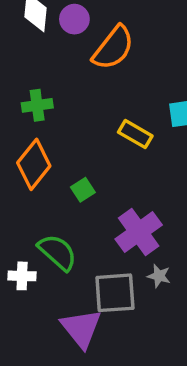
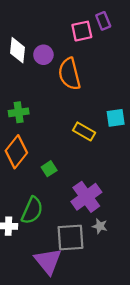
orange semicircle: (113, 48) -> (69, 74), turned 128
green semicircle: (58, 252) -> (32, 210), turned 72

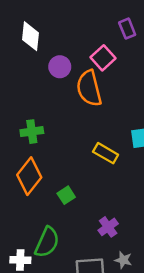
pink square: (82, 31) -> (103, 58), moved, turned -30
white diamond: (18, 50) -> (31, 36), moved
purple cross: (86, 197) -> (108, 227), size x0.6

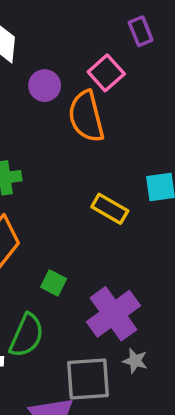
green square: (66, 195) -> (54, 283), moved, turned -30
purple cross: (108, 227) -> (113, 314), size x1.8

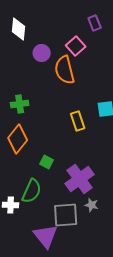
yellow rectangle: (110, 209) -> (78, 121), turned 42

